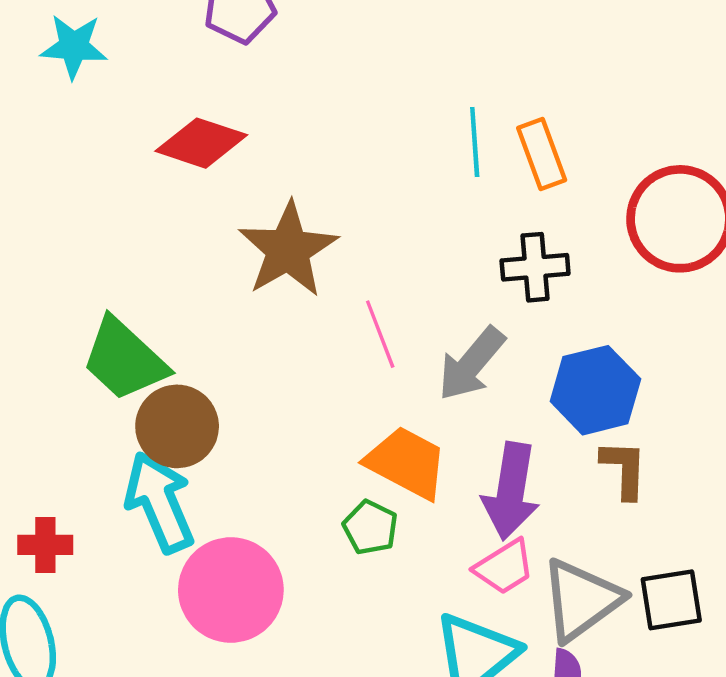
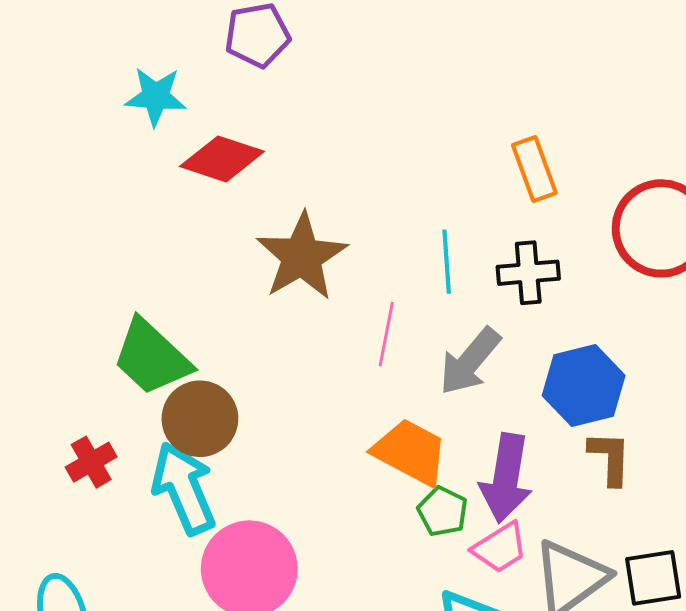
cyan star: (74, 46) -> (156, 97), moved
cyan line: (475, 142) -> (447, 262), moved
pink line: (380, 334) -> (386, 334), turned 32
green pentagon: (370, 527) -> (443, 511), moved
red cross: (45, 545) -> (91, 462), moved, turned -30

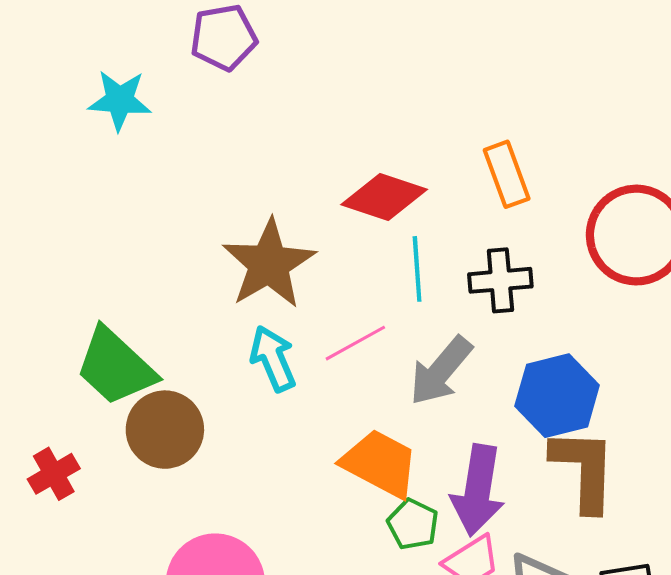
red diamond: (222, 159) -> (384, 197), moved
pink line: (386, 334) -> (355, 343), turned 50
brown L-shape: (610, 458) -> (584, 470), size x1.5
cyan arrow: (184, 488) -> (273, 359), moved, size x0.7

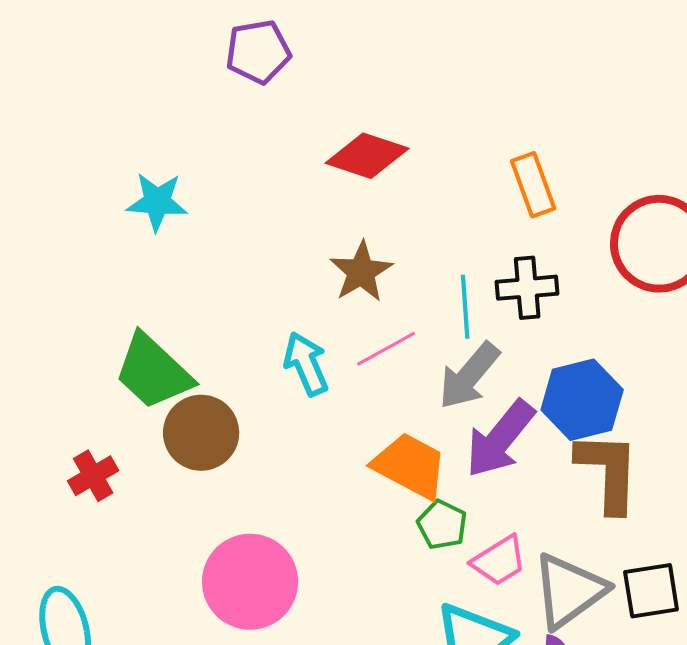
cyan star: (120, 100) -> (157, 202), moved
red diamond: (384, 197) -> (367, 156), moved
brown star: (269, 264) -> (361, 272), moved, size x0.7
cyan line: (417, 269) -> (465, 307), moved
purple arrow: (478, 490) -> (500, 439), moved, turned 30

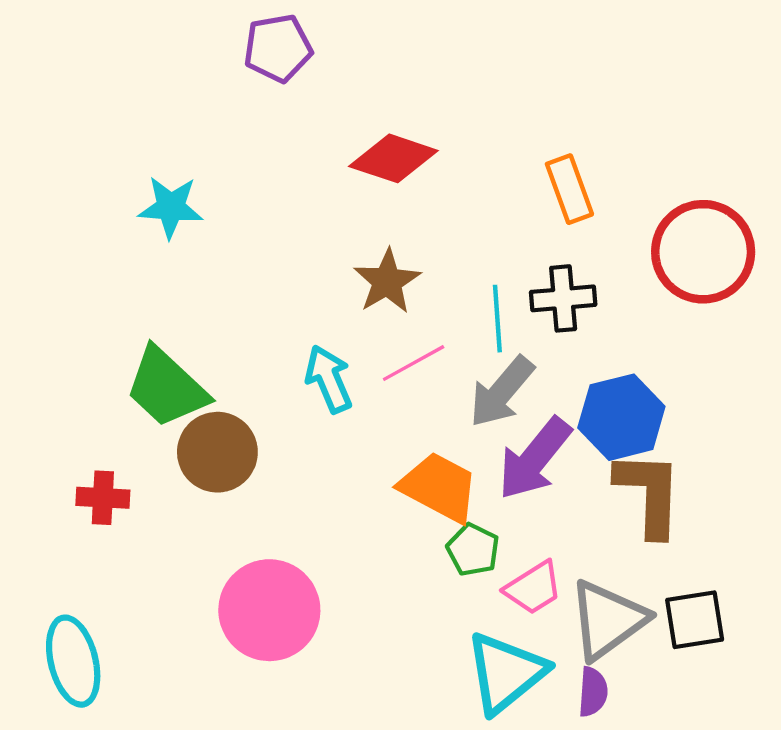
red cross: (93, 476) -> (103, 498), turned 33

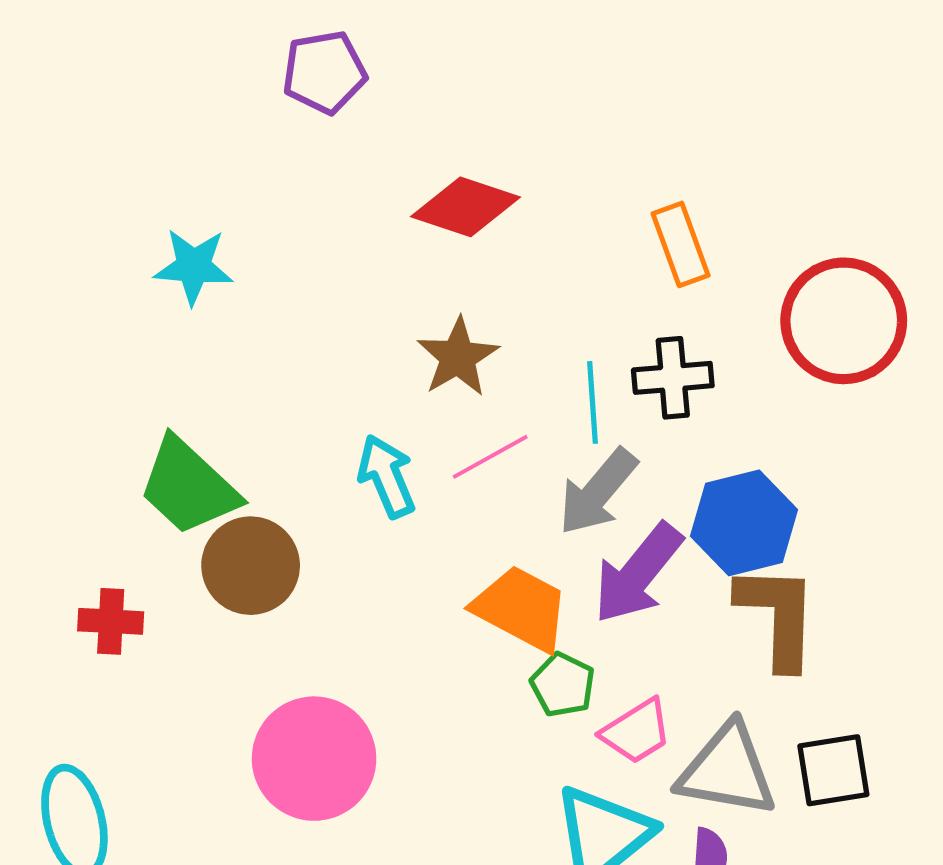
gray triangle: (608, 620) -> (727, 770), turned 46

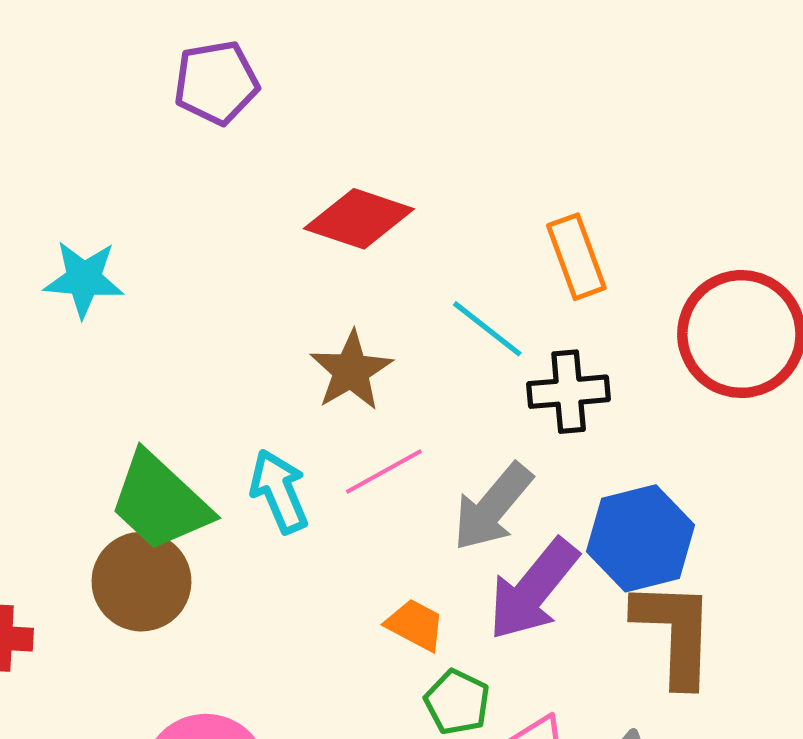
cyan line: (592, 402) -> (487, 329), moved, turned -48
green trapezoid: (188, 487) -> (160, 502), moved
orange trapezoid: (521, 608) -> (415, 625), size x0.6

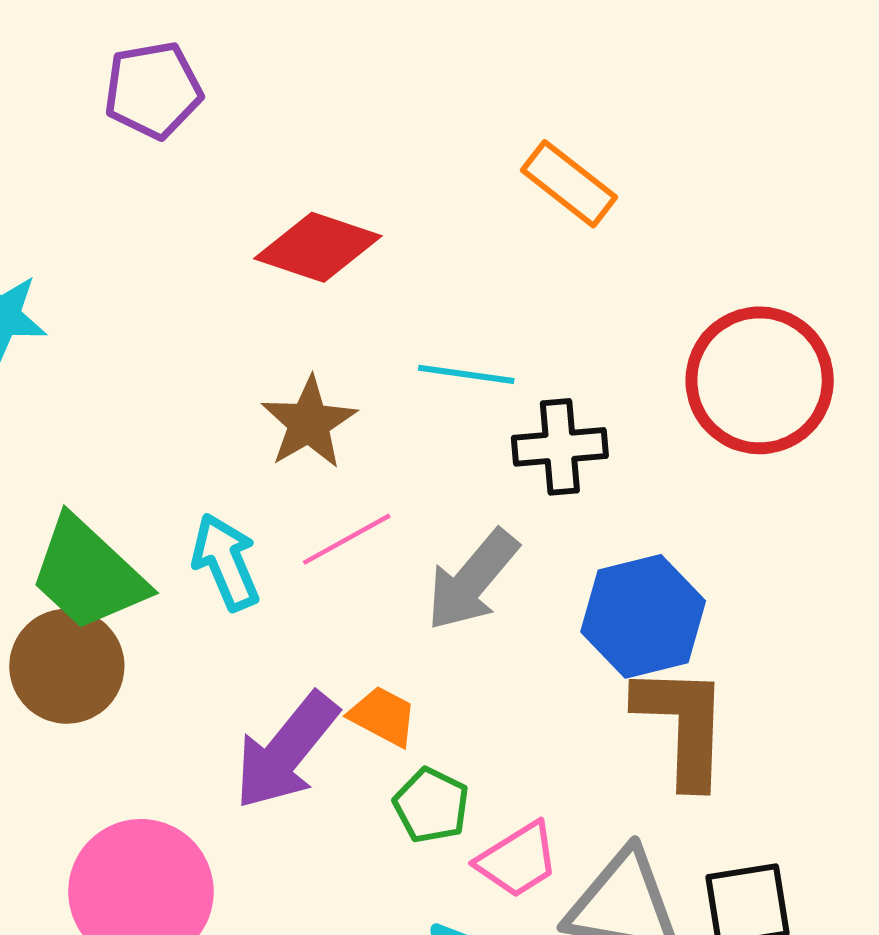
orange rectangle: (576, 257) -> (569, 184), moved, turned -32
cyan line: (487, 329) -> (466, 374), turned -30
purple arrow: (533, 589) -> (286, 751), moved

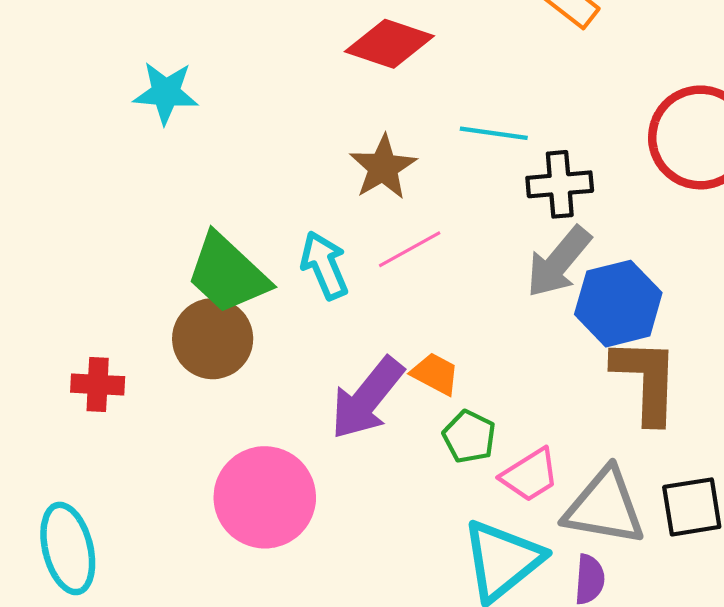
gray arrow: (472, 580) -> (559, 262), moved

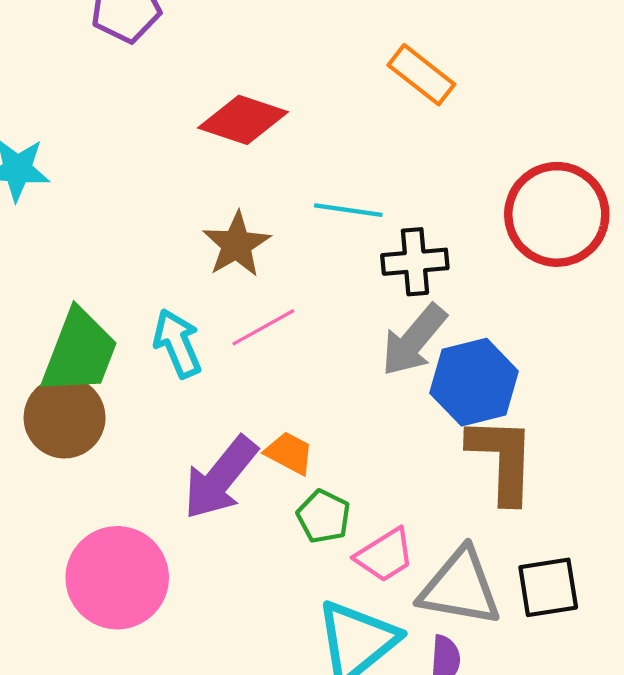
green trapezoid: (228, 274) -> (80, 352), turned -112

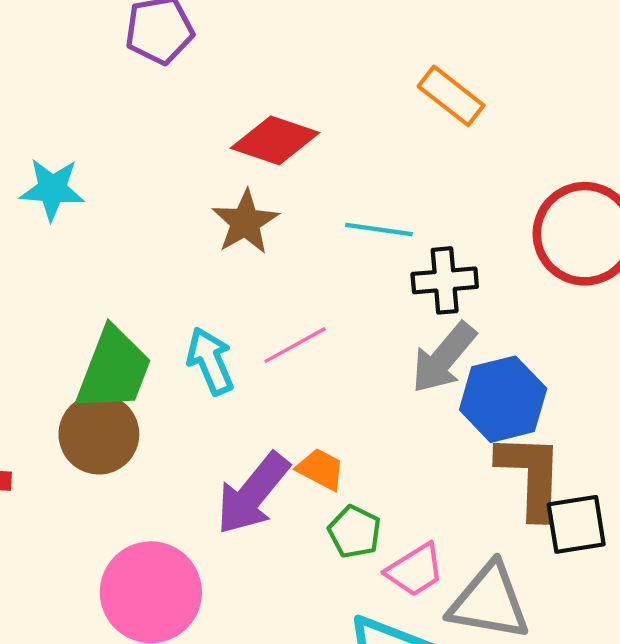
brown star: (237, 245) -> (245, 222), moved
black square: (548, 587) -> (576, 524), moved

